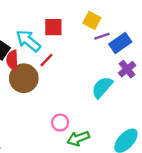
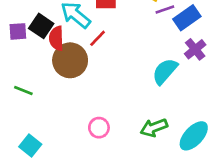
pink circle: (60, 123) -> (99, 128), moved
green arrow: (78, 138) -> (154, 128), moved

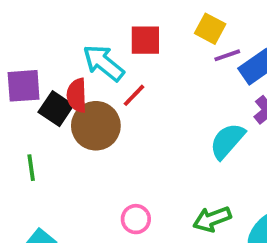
black square: (41, 26) -> (56, 109), moved
purple square: (18, 31) -> (24, 86), size x1.4
green line: (23, 91) -> (31, 168), turned 60

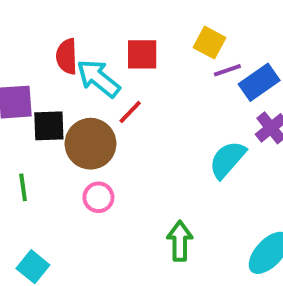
red semicircle: (77, 95) -> (67, 56), moved
black square: (56, 109) -> (49, 126), turned -36
pink circle: (136, 219) -> (98, 197), moved
green arrow: (212, 219) -> (180, 241), moved, turned 111

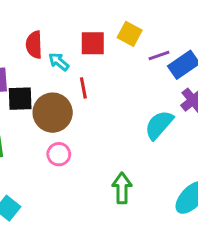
yellow square: (210, 43) -> (130, 34), moved
cyan arrow: (98, 78) -> (59, 62), size x0.6
red line: (130, 112) -> (83, 88), turned -55

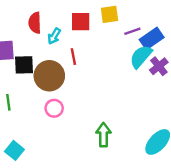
yellow square: (130, 34) -> (110, 14), turned -36
cyan arrow: (59, 62) -> (54, 36), turned -98
cyan semicircle: (159, 125) -> (141, 57), moved

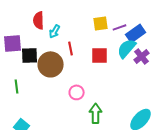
yellow square: (110, 14) -> (101, 23), moved
red square: (81, 22) -> (100, 55), moved
pink circle: (54, 108) -> (77, 92), moved

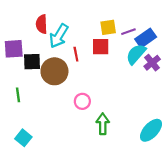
cyan arrow: (55, 31) -> (59, 36), size x1.6
red square: (100, 55) -> (101, 47), moved

